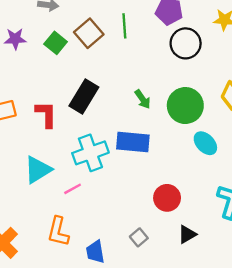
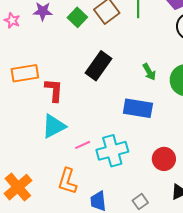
red L-shape: (46, 114) -> (54, 90), moved
cyan cross: (90, 153) -> (112, 151), moved
gray square: (139, 237) -> (140, 202), moved

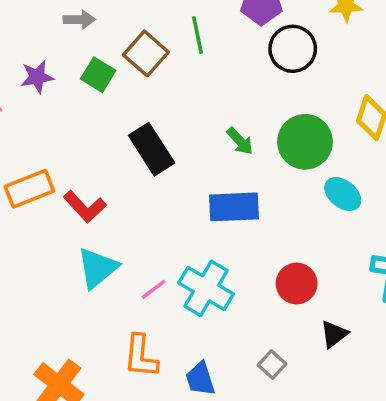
black rectangle: (98, 66) -> (152, 149), turned -56
red L-shape: (54, 90) -> (85, 207), turned 145
cyan cross: (112, 151) -> (206, 288), turned -32

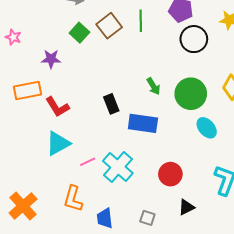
purple star: (37, 77) -> (51, 59), moved
black rectangle: (152, 149) -> (111, 104), moved, size x0.7
gray square: (272, 365) -> (147, 218), turned -35

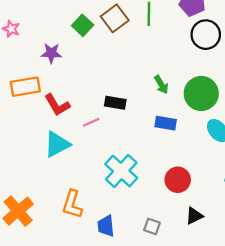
black rectangle: (111, 104) -> (115, 103), turned -60
blue rectangle: (143, 123) -> (166, 123), moved, size x0.7
pink line: (88, 162) -> (91, 122), moved

